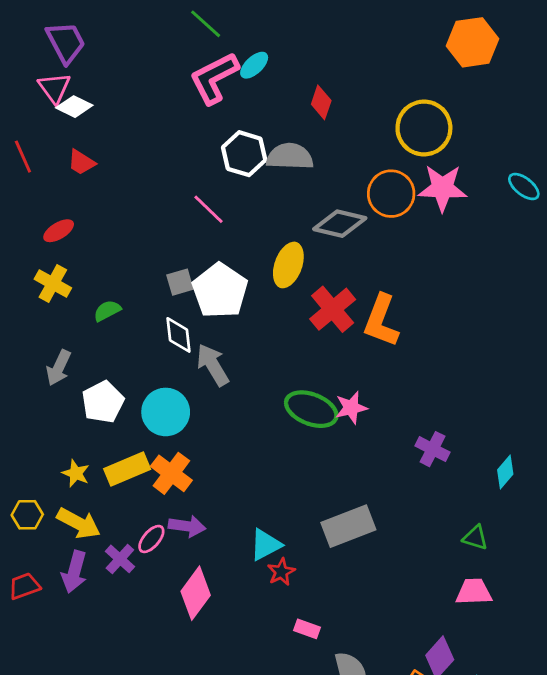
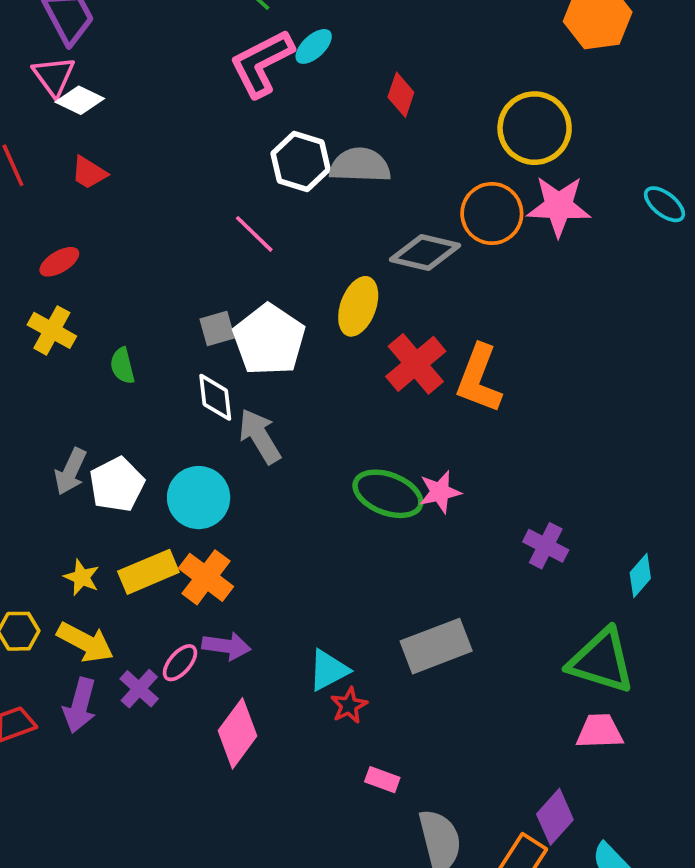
green semicircle: (107, 311) -> (122, 366), turned -76
gray arrow: (59, 368) -> (70, 472), moved
green triangle: (475, 538) -> (601, 661), size x2.0

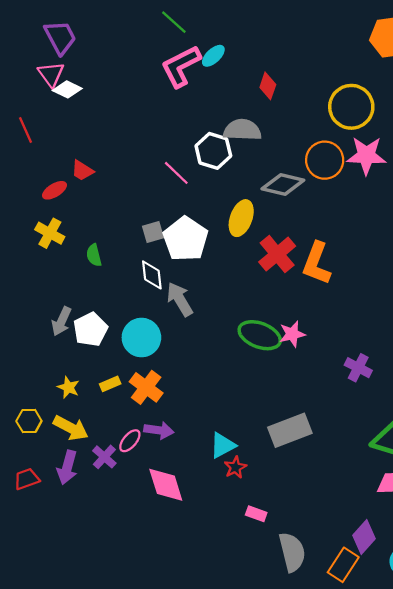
white hexagon: (301, 162) -> (213, 151), moved
red trapezoid: (89, 173) -> (82, 171), moved
yellow rectangle: (148, 572) -> (110, 384), size x0.6
pink diamond: (238, 733) -> (166, 485), turned -54

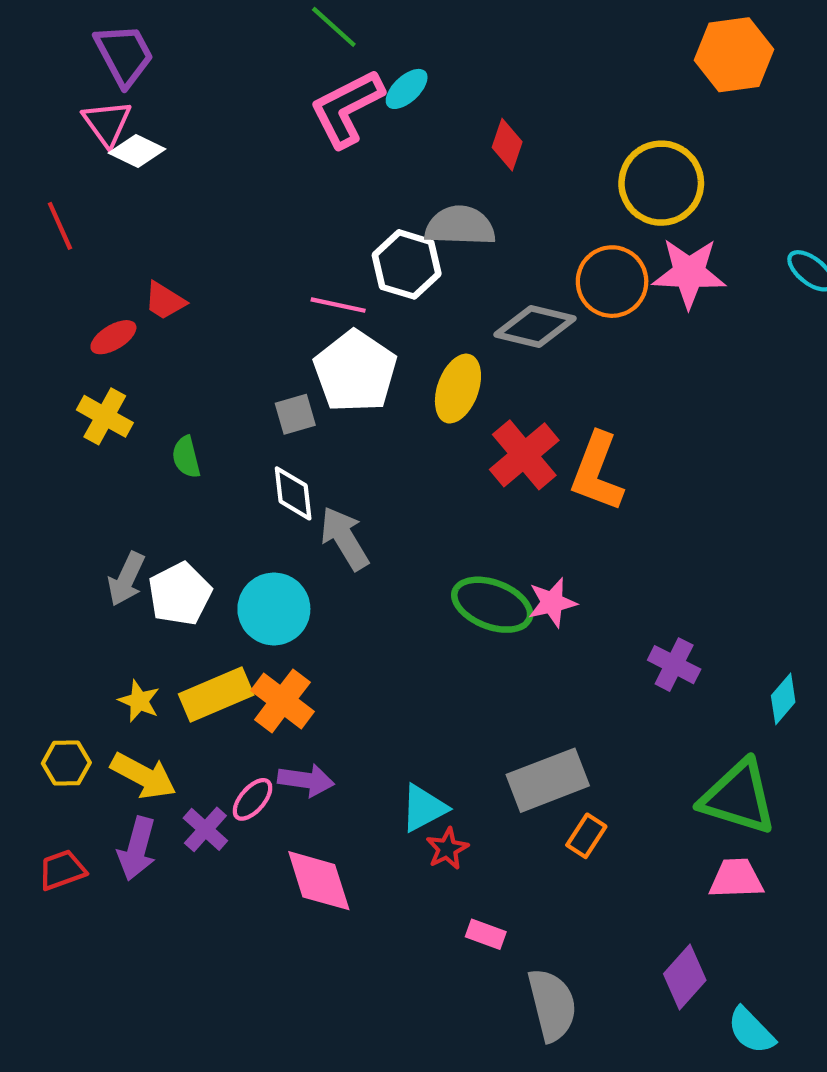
pink line: (176, 173) -> (338, 305), turned -32
white pentagon: (186, 239) -> (355, 371), moved
yellow rectangle: (110, 384) -> (216, 695), size x1.8
orange rectangle: (343, 565) -> (586, 836), moved, size x0.7

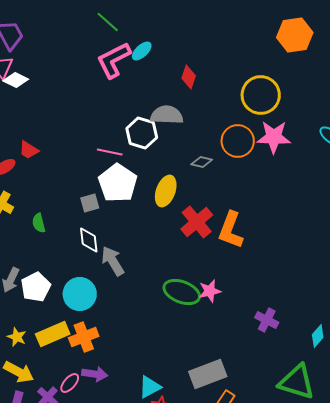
gray diamond: (535, 326) -> (202, 162), size x0.6
orange cross: (282, 701) -> (84, 337), turned 32

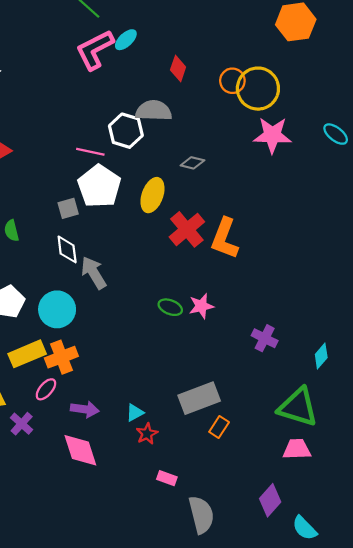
orange circle: (238, 141) -> (232, 81), moved, size x0.7
green ellipse: (182, 292) -> (170, 307), size x0.6
purple arrow: (95, 374) -> (85, 409), moved
pink ellipse: (70, 383) -> (46, 389), moved
cyan triangle: (150, 387) -> (135, 413), size x0.7

